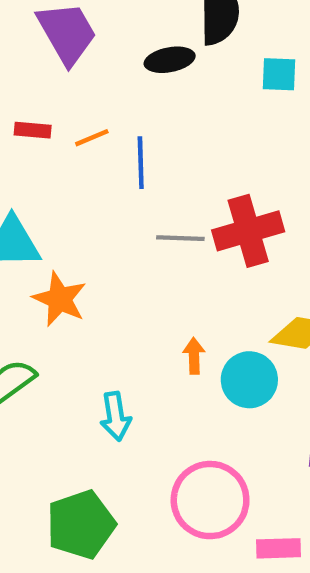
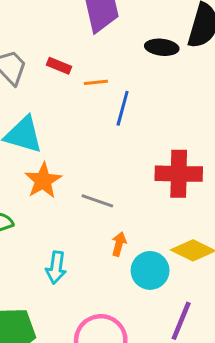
gray line: (180, 238) -> (97, 201), moved

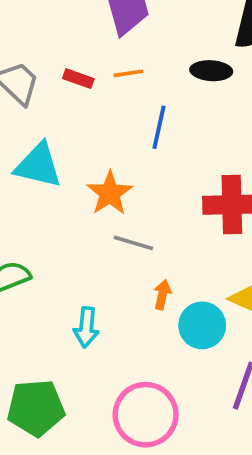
black ellipse: (162, 47) -> (211, 71), moved
orange line: (96, 82) -> (128, 73), moved
orange star: (43, 181) -> (110, 193), moved

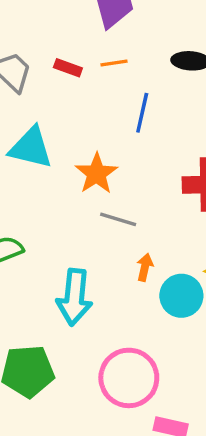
cyan arrow: (86, 327) -> (74, 297), size x1.5

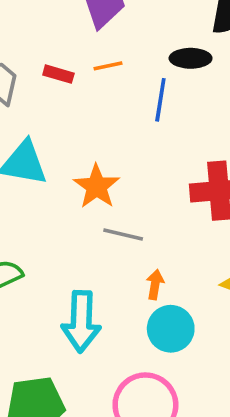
blue line: (142, 113) -> (160, 100), moved
cyan circle: (181, 296) -> (171, 329), moved

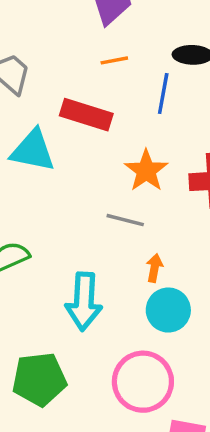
red rectangle: (58, 74) -> (86, 115), moved, size x1.8
orange star: (97, 186) -> (146, 171), moved

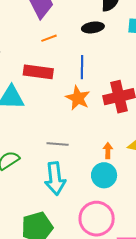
blue line: (163, 93) -> (82, 67), moved
gray line: (125, 220) -> (58, 144), moved
orange arrow: (154, 268) -> (108, 151), moved

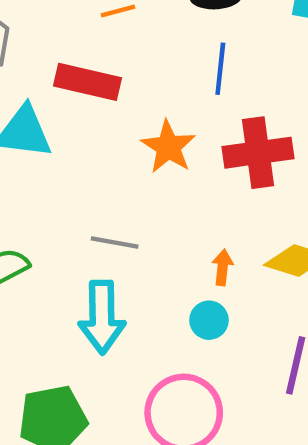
blue line: (82, 67) -> (220, 69), moved
cyan circle: (104, 175) -> (209, 320), size x0.7

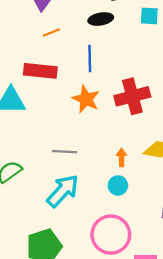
blue line: (220, 69) -> (90, 58), moved
cyan arrow: (102, 317) -> (63, 191), turned -129

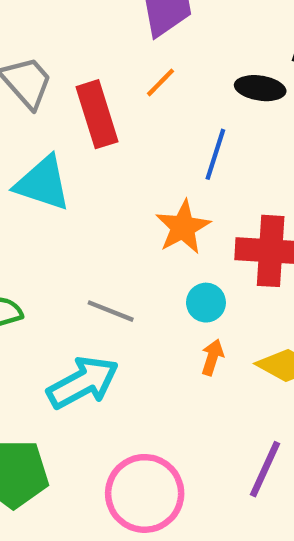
orange line: (51, 33) -> (160, 82), turned -42
red rectangle: (40, 71) -> (97, 114), moved, turned 48
cyan circle: (118, 185) -> (206, 303), moved

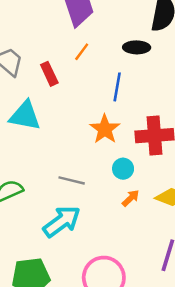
red rectangle: (97, 114) -> (49, 74), size x0.7
orange arrow: (212, 357) -> (131, 198), turned 36

